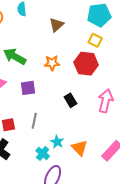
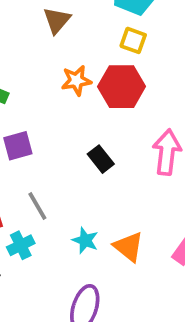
orange star: (52, 63) -> (76, 80), moved
gray line: (34, 121) -> (37, 206), turned -35
cyan cross: (43, 153) -> (21, 245), moved, turned 32

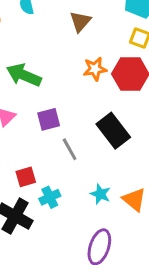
black rectangle: (101, 159) -> (113, 131), size x1.6
gray line: (37, 206) -> (70, 149), moved

